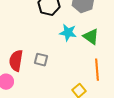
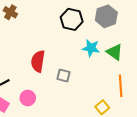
red semicircle: (16, 61) -> (38, 61), moved

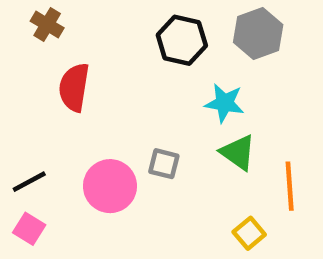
green triangle: (115, 52) -> (238, 152), moved
red semicircle: (38, 61) -> (74, 87), moved
pink circle: (28, 98) -> (110, 186), moved, size x1.5

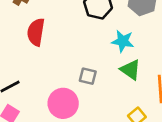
pink circle: (110, 186) -> (63, 103), moved

